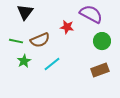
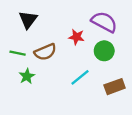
green circle: (102, 41) -> (104, 51), moved
cyan line: (52, 64) -> (80, 77), moved

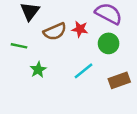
brown semicircle: (45, 52) -> (55, 32), moved
green star: (27, 76) -> (38, 70), moved

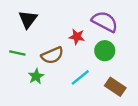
brown semicircle: (55, 32) -> (52, 55), moved
brown rectangle: (119, 80) -> (115, 87), turned 54

